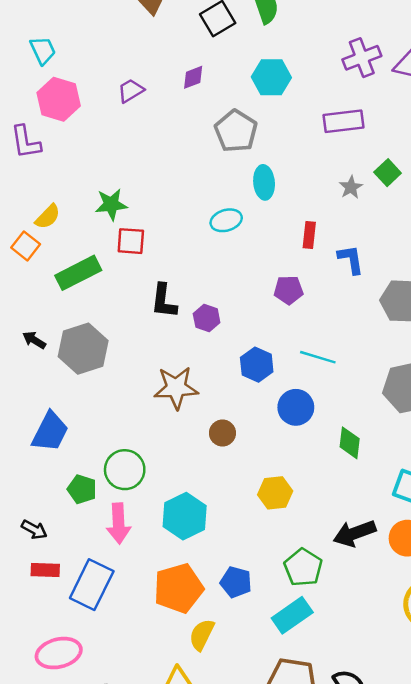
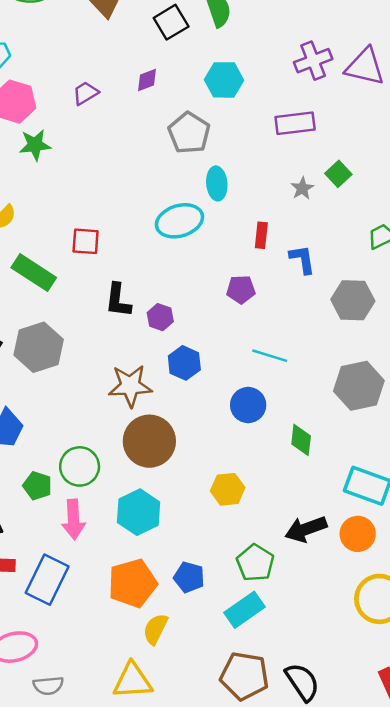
green star: (111, 204) -> (35, 145), moved
cyan ellipse: (226, 220) -> (179, 221), size x1.5
green rectangle: (78, 273) -> (34, 273), turned 60
blue hexagon: (257, 365) -> (184, 363), moved
brown circle: (222, 433) -> (149, 441), moved, size x2.0

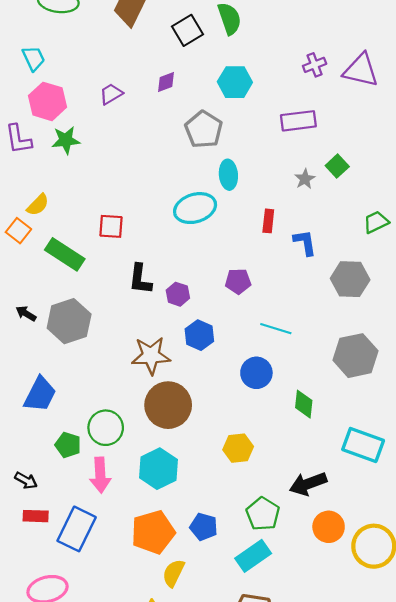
purple cross: (313, 61) -> (315, 65), size x0.7
purple pentagon: (241, 289) -> (238, 281), moved
orange circle: (358, 534) -> (329, 527), moved

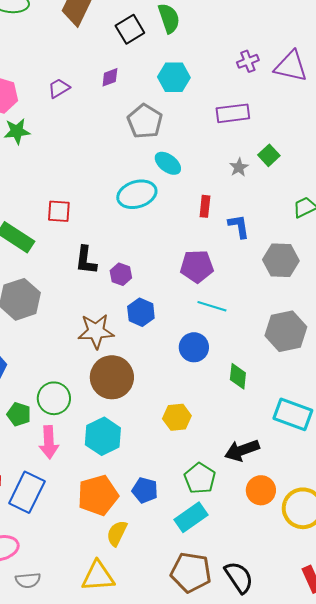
cyan ellipse: (228, 175) -> (168, 163), turned -48
purple pentagon: (238, 281) -> (197, 266), moved, size x1.4

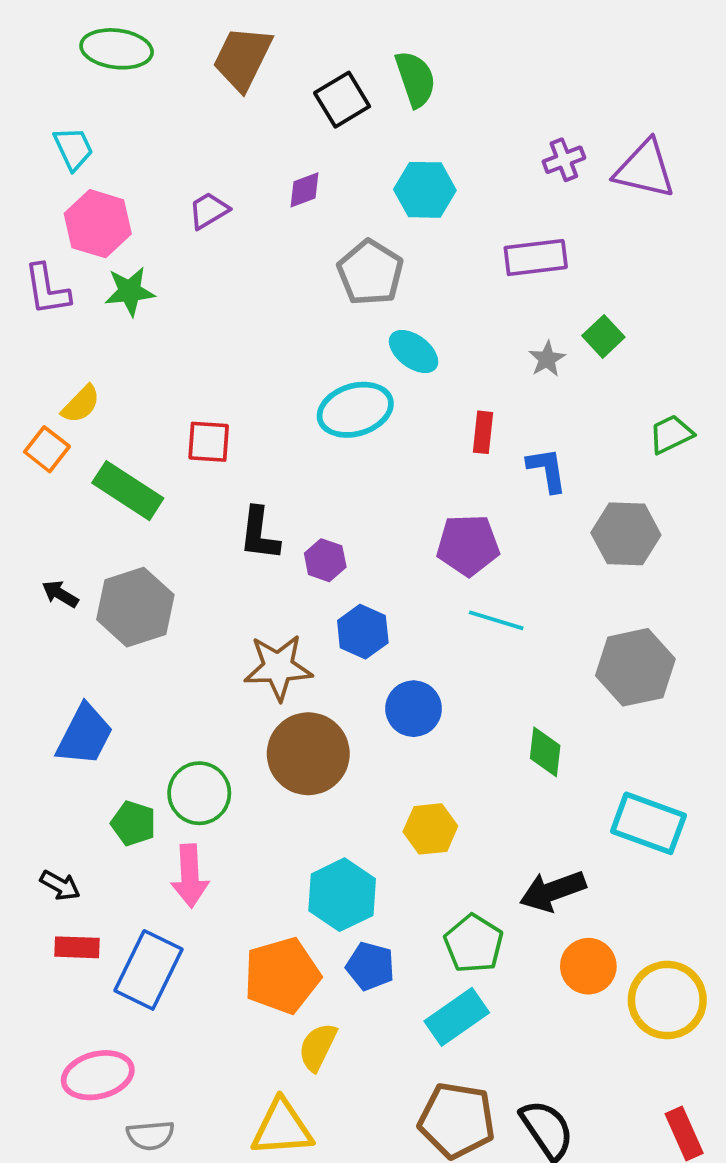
blue circle: (194, 347) -> (414, 709), moved
cyan hexagon: (103, 436) -> (342, 895), moved

